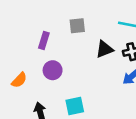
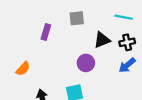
purple circle: (53, 70) -> (86, 63), moved

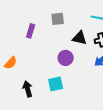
black triangle: (102, 40) -> (80, 38), turned 35

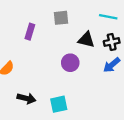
cyan square: (56, 84) -> (59, 104), moved
black arrow: (28, 89) -> (26, 98), turned 119

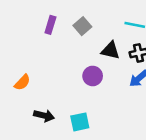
gray square: (61, 18) -> (82, 26), turned -35
purple rectangle: (30, 32) -> (50, 25), moved

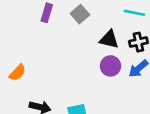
purple circle: (93, 76) -> (111, 66), moved

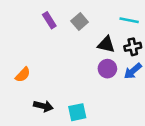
purple rectangle: (47, 13) -> (49, 20), turned -49

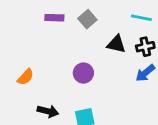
purple rectangle: (49, 20) -> (54, 18), turned -56
purple circle: (107, 69) -> (83, 73), moved

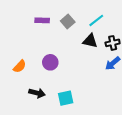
cyan line: (141, 18) -> (96, 20), moved, turned -49
purple circle: (83, 73) -> (50, 62), moved

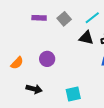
cyan square: (66, 98) -> (73, 94), moved

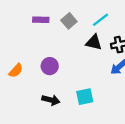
black arrow: (34, 89) -> (51, 100), moved
cyan square: (73, 94) -> (85, 97), moved

